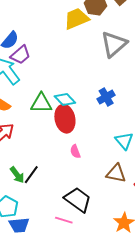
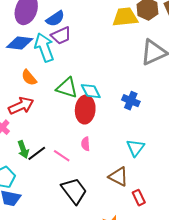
blue cross: (106, 97) -> (131, 101), turned 36
pink line: (64, 220) -> (62, 156), moved

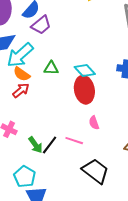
cyan arrow: (44, 47) -> (20, 55), moved, turned -96
green triangle: (67, 88) -> (51, 68), moved, size x0.7
red arrow: (21, 106) -> (21, 90), moved, size x0.7

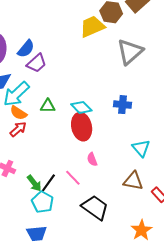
pink line: (74, 141) -> (73, 178), turned 30
cyan pentagon: (25, 177) -> (43, 202), moved

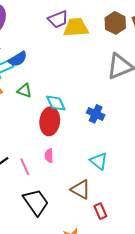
yellow trapezoid: (92, 27) -> (76, 27), moved
blue semicircle: (26, 49) -> (18, 59), moved
purple trapezoid: (37, 63) -> (58, 19), moved
cyan triangle: (141, 148) -> (99, 161), turned -30

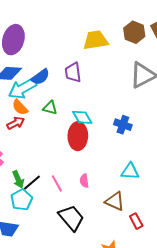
purple trapezoid: (58, 19) -> (73, 72), moved, turned 110
pink semicircle: (49, 156) -> (84, 181), moved
cyan triangle: (99, 161) -> (130, 171), turned -30

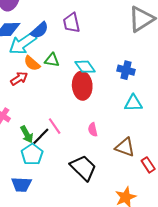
orange semicircle: (20, 107) -> (32, 63), moved
cyan triangle: (130, 171) -> (133, 103), moved
pink line: (57, 184) -> (55, 126), moved

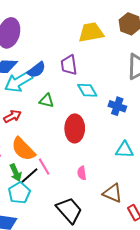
orange semicircle: (32, 63) -> (23, 149), moved, size x1.5
cyan diamond: (85, 67) -> (87, 90), moved
blue cross: (126, 70) -> (117, 106), moved

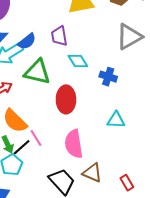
green triangle: (46, 101) -> (37, 72), size x1.8
pink semicircle: (82, 173) -> (74, 144), size x2.0
brown triangle: (113, 193) -> (92, 173), moved

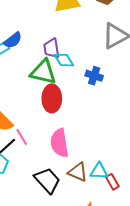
purple trapezoid: (59, 36) -> (51, 48), moved
green triangle: (37, 72) -> (43, 72), moved
cyan triangle: (116, 120) -> (99, 171), moved

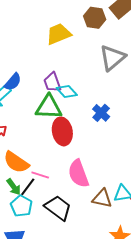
blue cross: (94, 76) -> (101, 113), moved, turned 36
pink line: (22, 137) -> (40, 175), turned -30
black trapezoid: (47, 180) -> (58, 208), moved

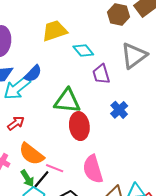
yellow trapezoid: (59, 34) -> (55, 31), moved
purple trapezoid: (52, 82) -> (101, 74), moved
cyan diamond: (67, 91) -> (83, 50), moved

